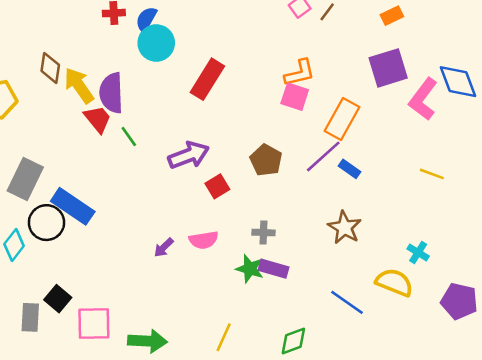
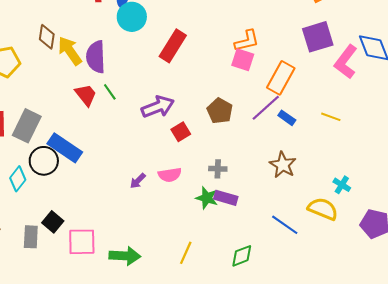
red trapezoid: (98, 119) -> (86, 95), moved
yellow line: (432, 174) -> (331, 117), moved

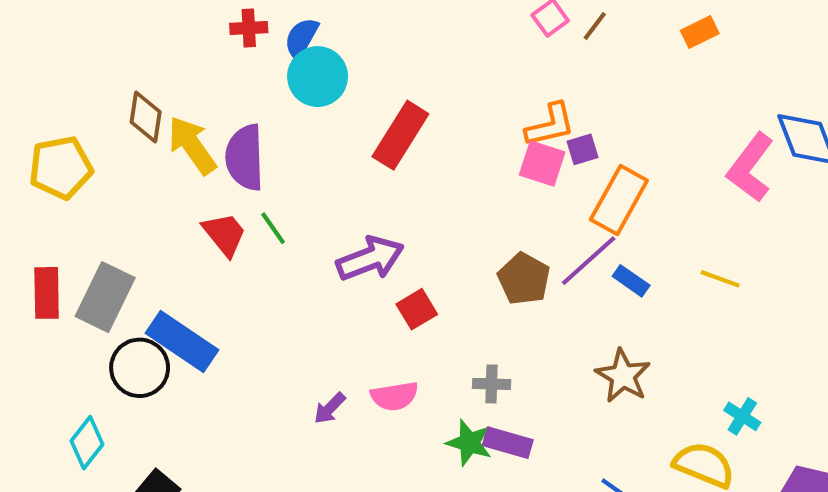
purple square: (318, 37) -> (583, 149), moved, size x0.5
brown pentagon: (220, 111) -> (524, 279), moved
cyan diamond: (18, 179) -> (87, 443), moved

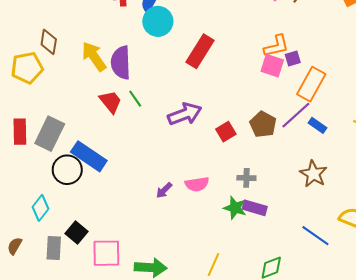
brown diamond: (146, 117) -> (49, 42), moved
red square: (417, 309) -> (226, 132), moved

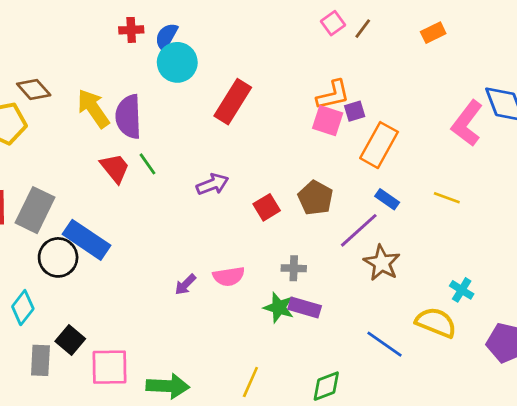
brown diamond: (49, 42) -> (34, 89), turned -50
purple arrow: (185, 114) -> (212, 184), size x0.7
purple line: (296, 115) -> (359, 230), moved

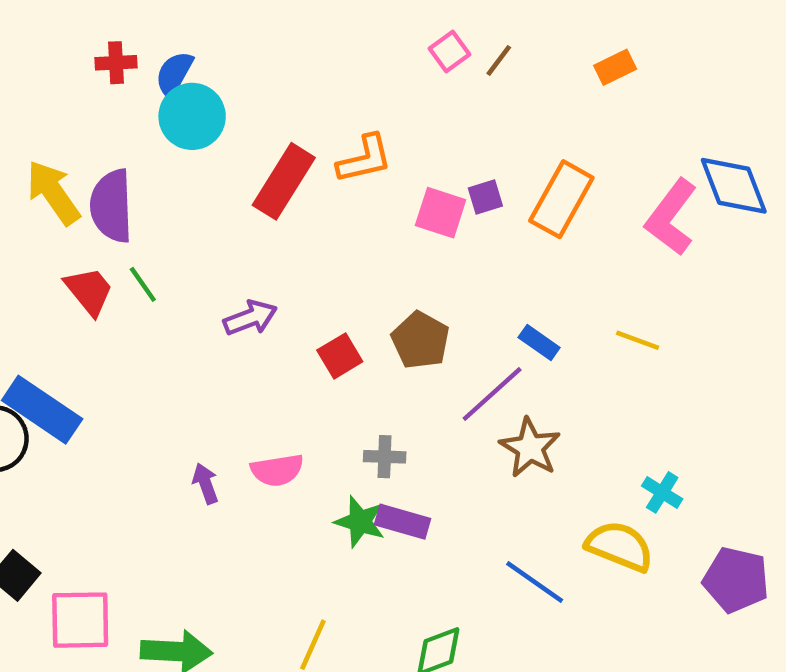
orange L-shape: (333, 95) -> (364, 159), moved
orange rectangle: (379, 145) -> (561, 199), moved
purple arrow: (185, 285) -> (206, 484), turned 115

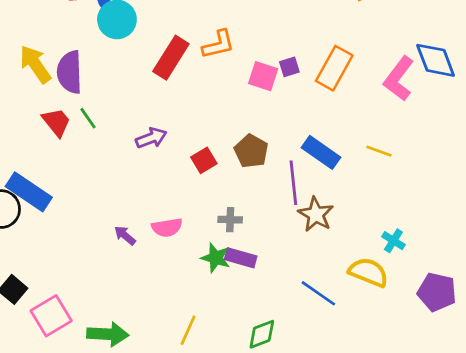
blue rectangle: (539, 342) -> (321, 152), size x1.6
purple line: (492, 394) -> (293, 183), turned -54
purple arrow: (206, 484) -> (125, 235), turned -30
pink square: (80, 620) -> (51, 316), turned -30

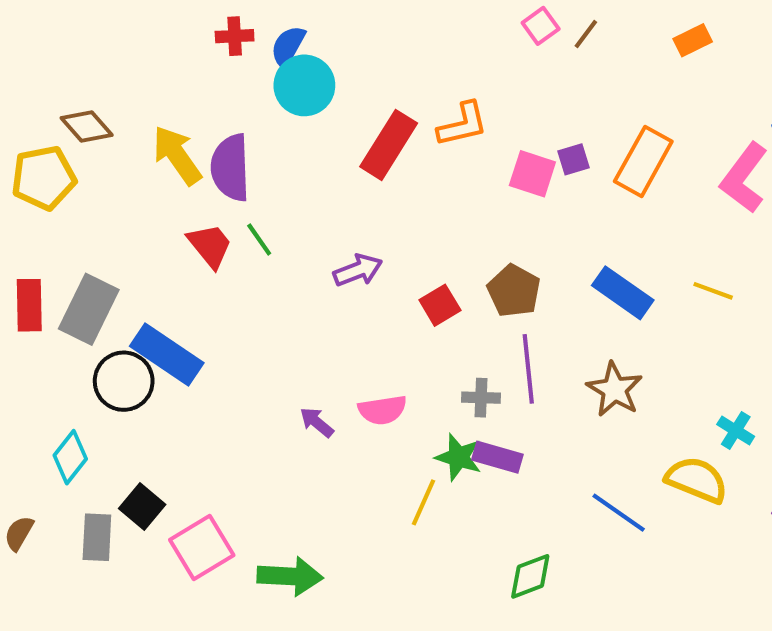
purple line: (293, 183) -> (528, 369), moved
yellow line: (188, 330) -> (424, 502), moved

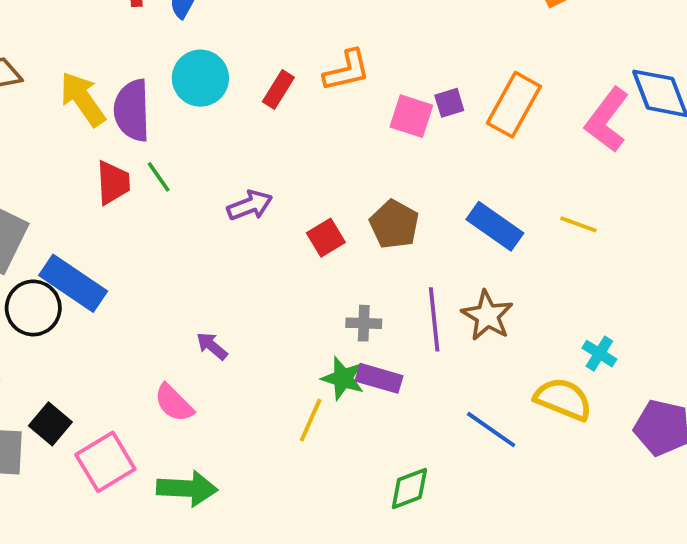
cyan circle: (304, 85) -> (200, 78), moved
red rectangle: (389, 145) -> (278, 90), size x0.6
red trapezoid: (210, 246) -> (113, 183), turned 36
purple line: (528, 369) -> (434, 319), moved
pink semicircle: (382, 410) -> (174, 403), moved, turned 54

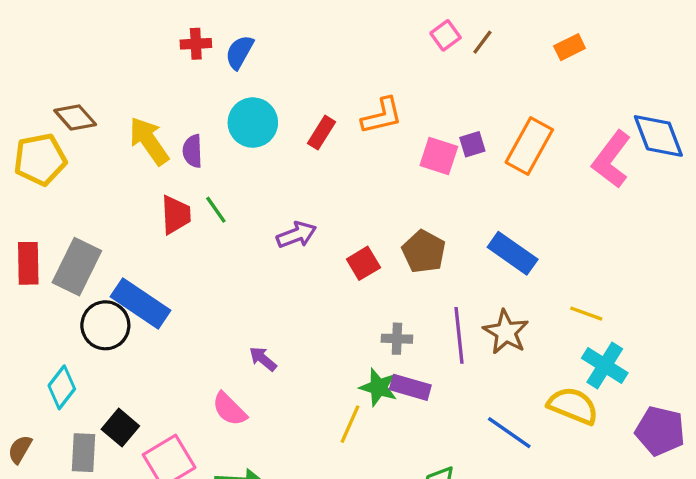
purple semicircle: (132, 110) -> (193, 151), size x0.6
yellow line: (578, 224) -> (586, 314), moved
cyan cross: (599, 354) -> (605, 366), size x1.5

